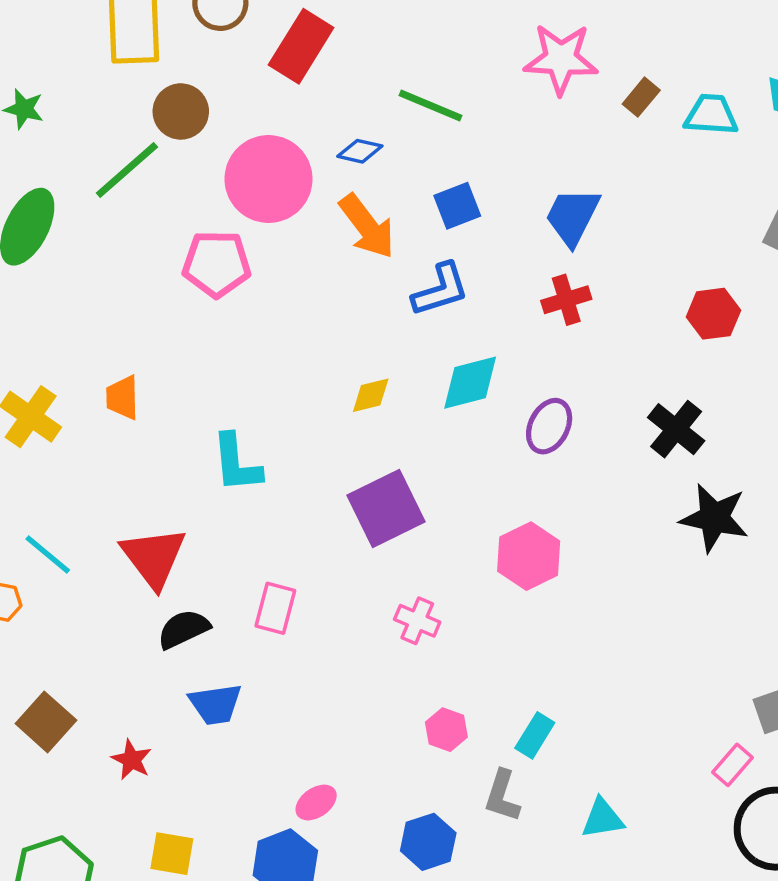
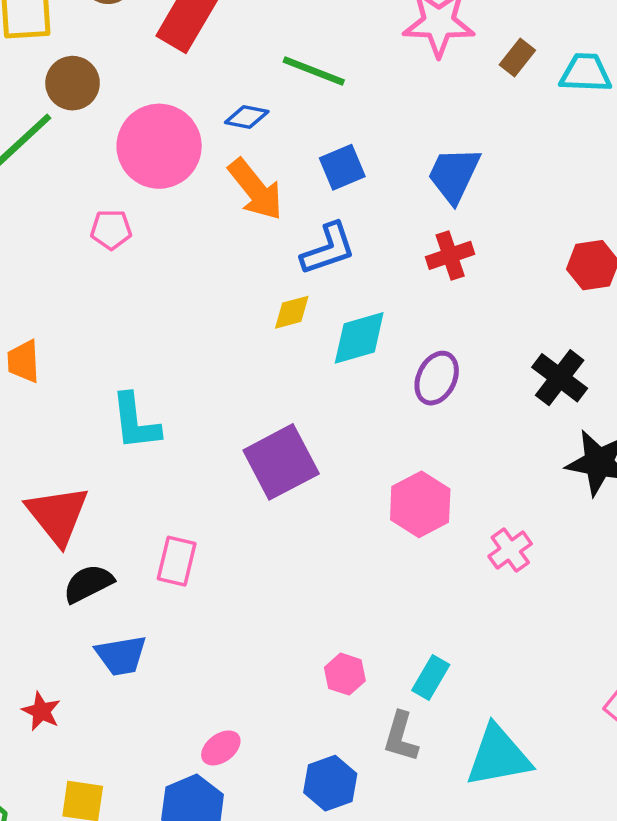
pink pentagon: (217, 264) -> (111, 230), size x0.6
yellow diamond: (371, 395) -> (292, 312), moved
pink cross: (417, 621) -> (510, 550), moved, turned 33
cyan triangle: (603, 818) -> (498, 756), size x1.6

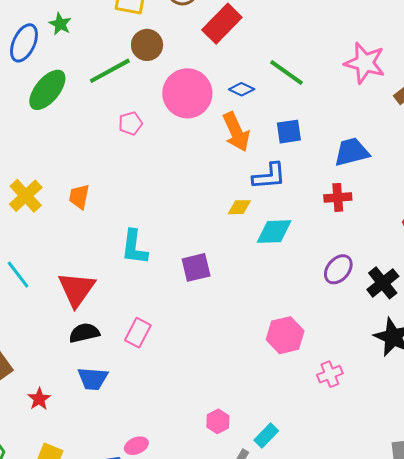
blue trapezoid: (454, 175) -> (352, 152), turned 36
pink pentagon: (111, 230) -> (130, 123), moved, turned -30
purple ellipse: (437, 378) -> (338, 269), moved
purple square: (281, 462) -> (196, 267), moved, size x0.7

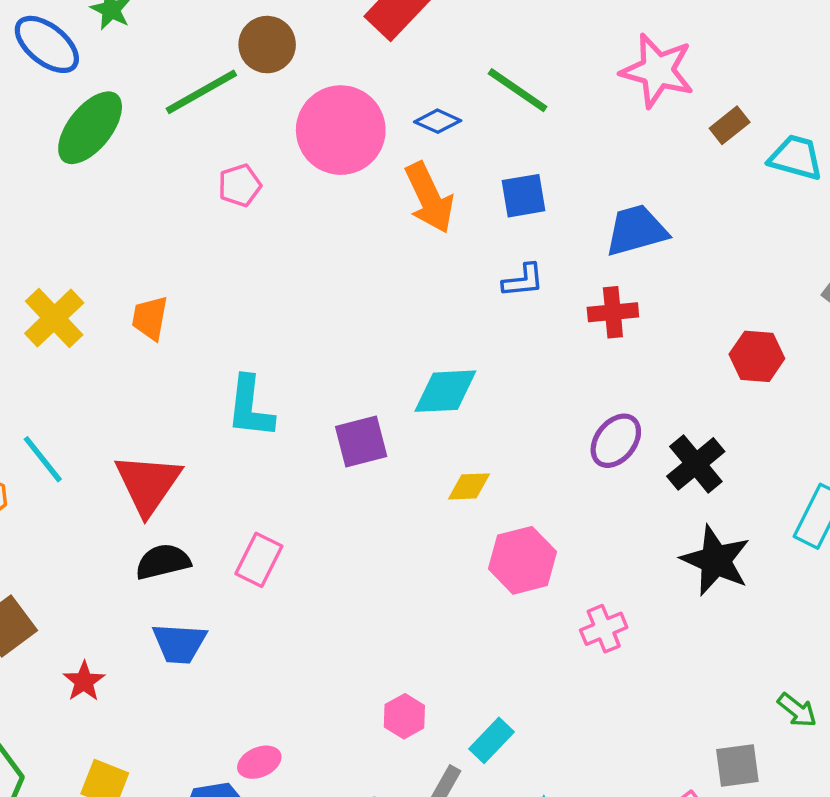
blue ellipse: (24, 43) -> (47, 44), turned -75
blue L-shape: (269, 176) -> (523, 280), moved, size x0.7
yellow diamond: (239, 207) -> (469, 486), moved
cyan diamond: (274, 232) -> (445, 391), moved

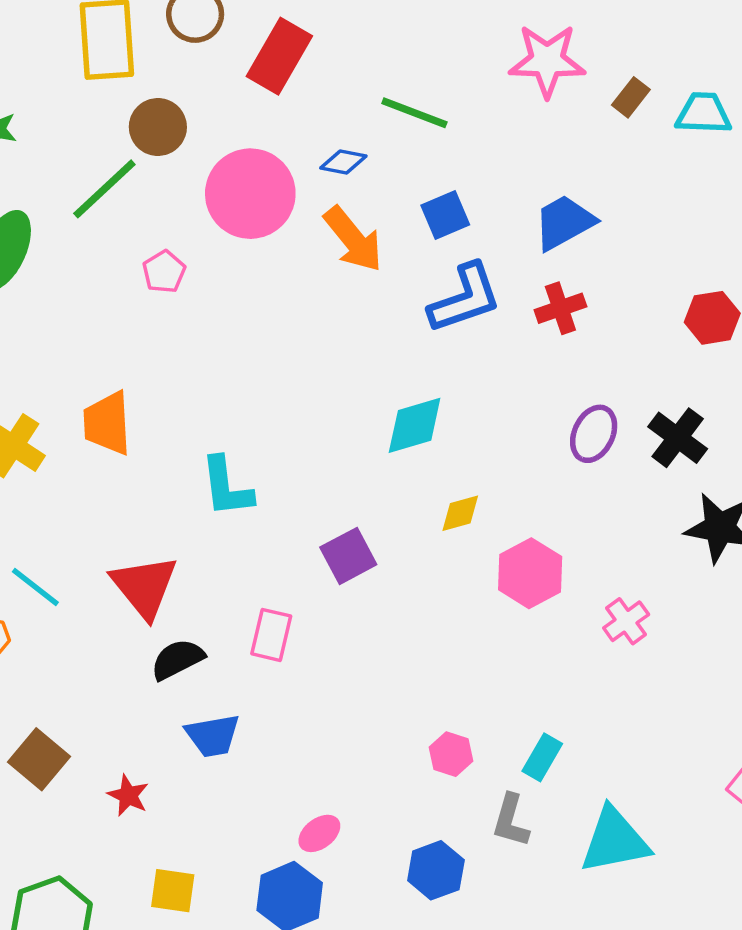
blue L-shape: (523, 280) -> (465, 298), size x1.8
orange trapezoid: (150, 318) -> (107, 423), size x1.4
purple square: (361, 442) -> (348, 556), moved

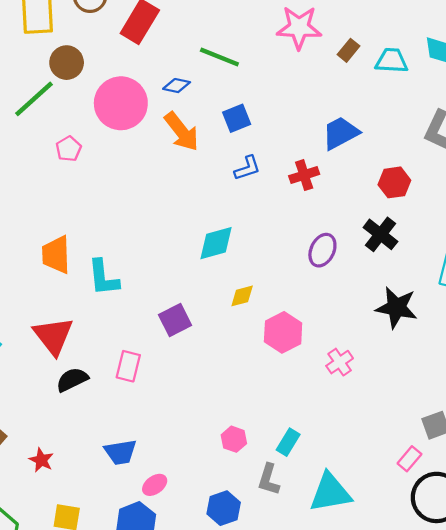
blue trapezoid: (564, 222) -> (340, 133), moved
blue L-shape: (465, 298) -> (247, 168), size x0.6
orange trapezoid: (107, 423) -> (56, 255), moved
black cross: (678, 438) -> (380, 234), moved
blue trapezoid: (213, 736) -> (121, 452), moved

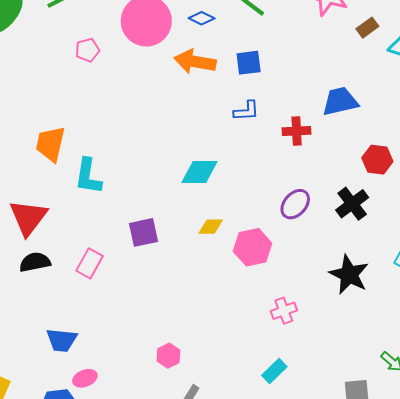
orange arrow: (182, 132) -> (195, 62), turned 123
pink hexagon: (283, 332) -> (253, 247), moved
cyan rectangle: (288, 442) -> (274, 371), moved

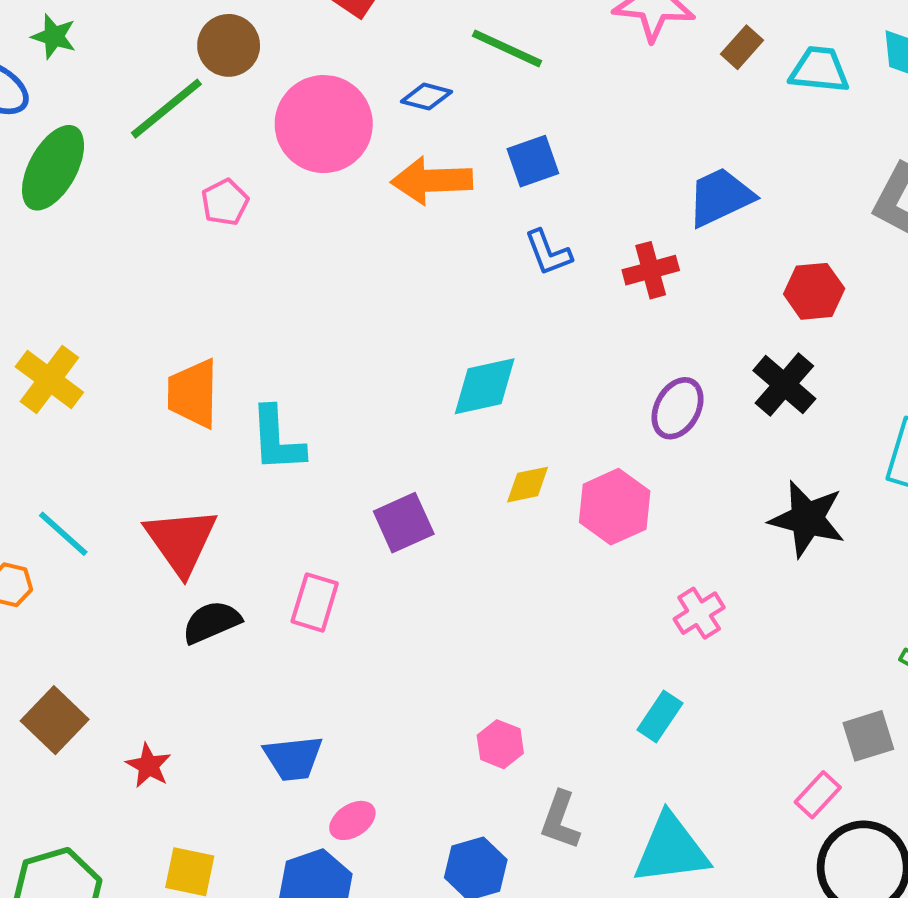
blue L-shape: (246, 111) -> (548, 253), turned 84
cyan rectangle: (274, 371) -> (660, 717), moved

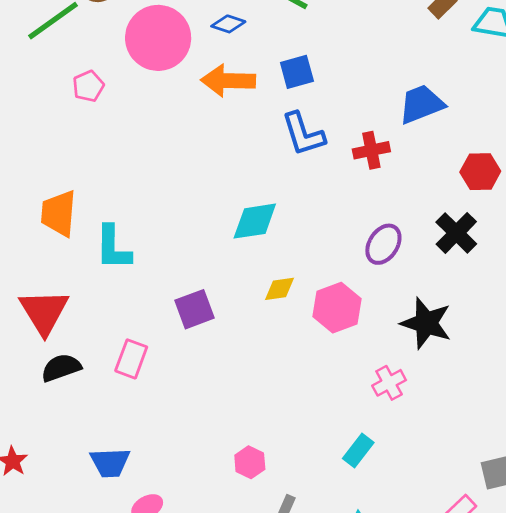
blue L-shape: (548, 253) -> (303, 134), size x1.4
black star: (807, 519) -> (426, 323), moved

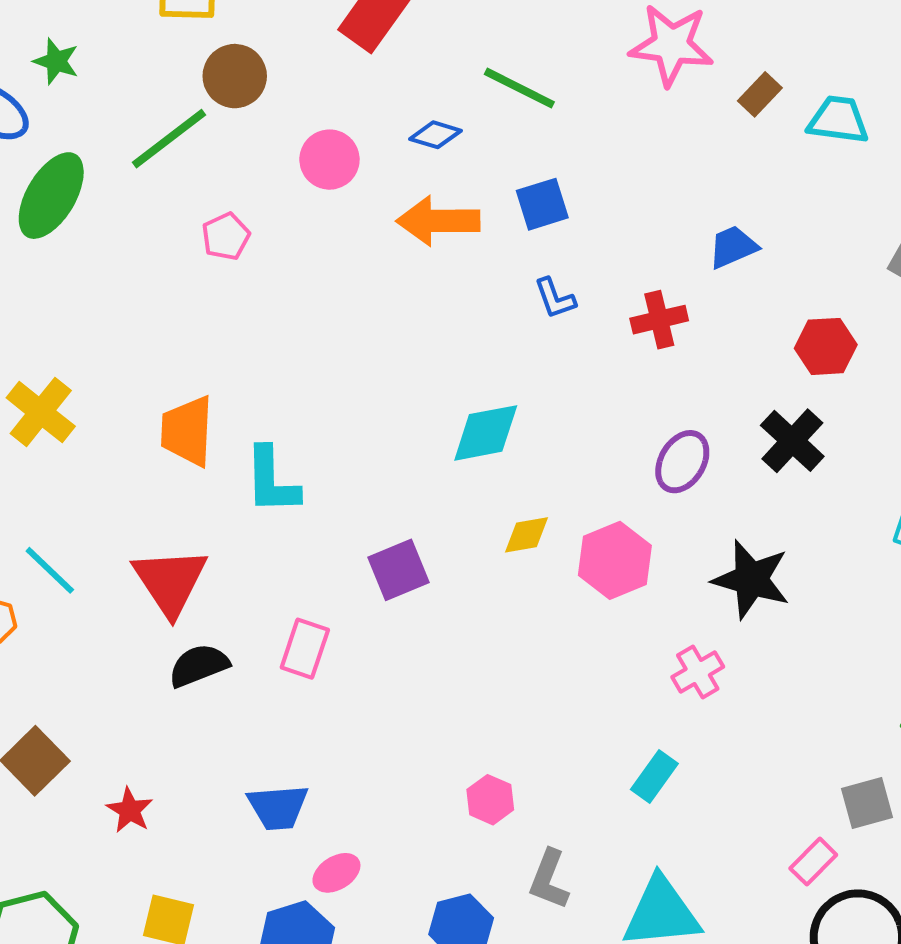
pink circle: (158, 38) -> (329, 160), size x0.6
blue trapezoid: (421, 104) -> (733, 247), size x0.7
blue L-shape: (303, 134) -> (555, 298), size x0.6

